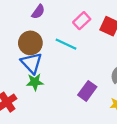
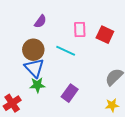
pink rectangle: (82, 21) -> (80, 30), turned -49
purple rectangle: (87, 91) -> (70, 93), moved

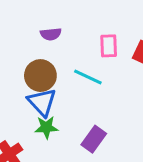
purple semicircle: (40, 21) -> (51, 34), turned 48

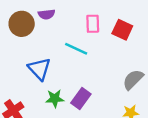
brown circle: (40, 76) -> (22, 24), moved
green star: (46, 127) -> (55, 99), moved

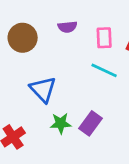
purple semicircle: (46, 14) -> (67, 27), moved
cyan line: (76, 49) -> (104, 70), moved

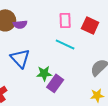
purple semicircle: (67, 27) -> (20, 24), moved
green star: (61, 123) -> (44, 73), moved

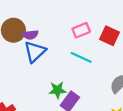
pink rectangle: (65, 20) -> (81, 30), turned 70
blue triangle: (20, 58) -> (35, 52), moved, turned 30

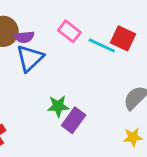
pink rectangle: (81, 30) -> (69, 31), moved, turned 60
cyan line: (81, 57) -> (102, 45), moved

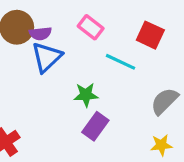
cyan line: (102, 45) -> (120, 62), moved
green star: (58, 106) -> (86, 95), moved

